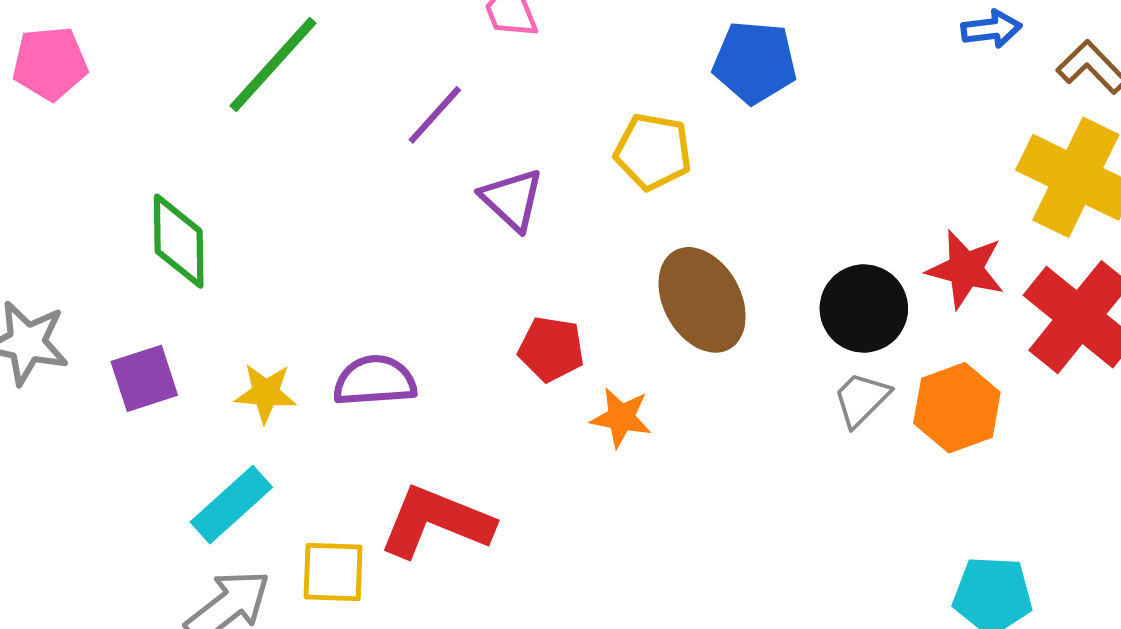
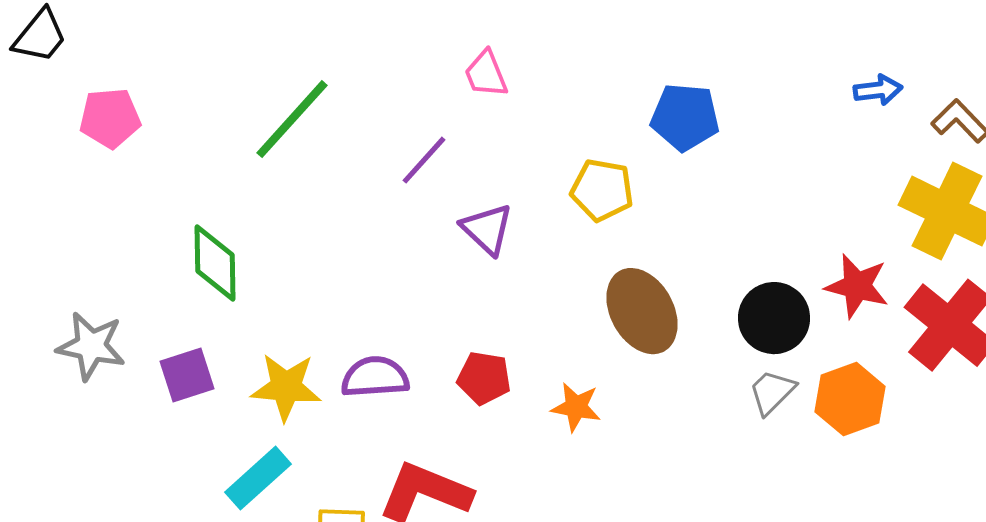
red pentagon: (551, 349) -> (484, 378), moved
yellow star: (266, 393) -> (286, 387), size x1.4

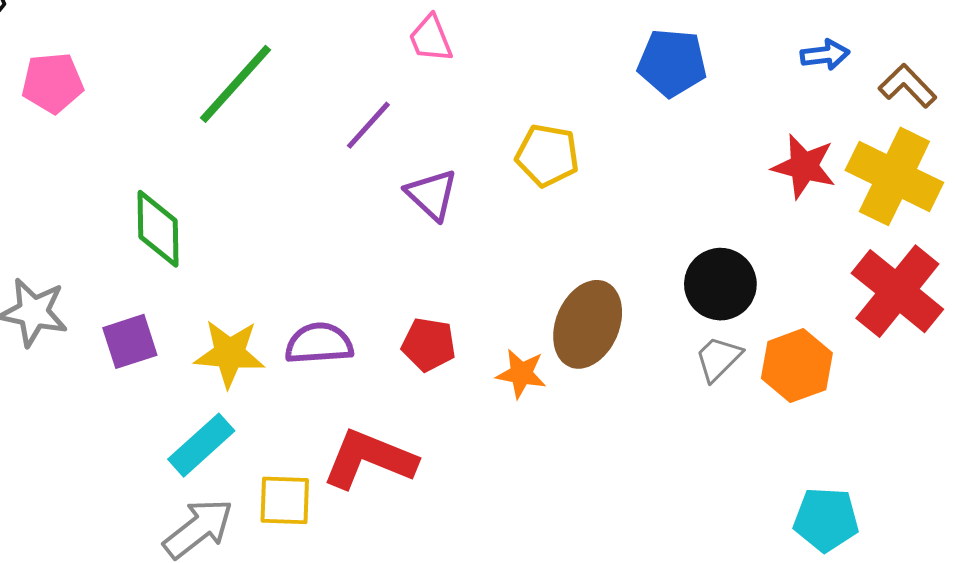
blue pentagon: (685, 117) -> (672, 63), moved
red star: (857, 286) -> (804, 166), moved
brown ellipse: (642, 311) -> (588, 324), moved, turned 52

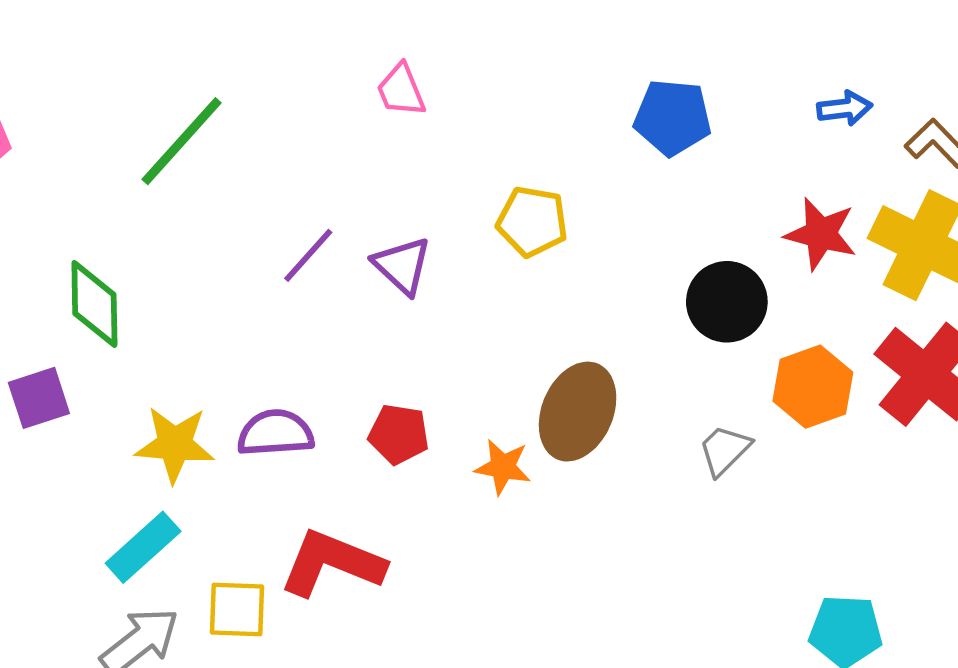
purple line: (368, 125) -> (308, 255), moved
black circle: (720, 284) -> (727, 302), moved
purple square: (130, 341) -> (39, 398), moved
orange hexagon: (797, 366) -> (813, 387), moved

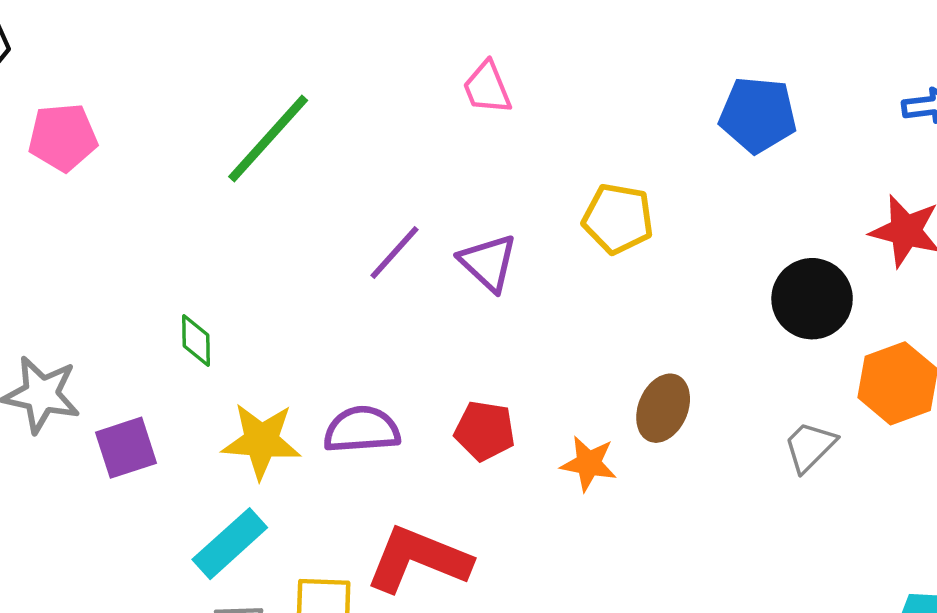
green diamond: (94, 304) -> (196, 340), moved, size x0.6
purple square: (39, 398) -> (126, 448), moved
brown ellipse: (578, 412) -> (663, 408), size x0.7

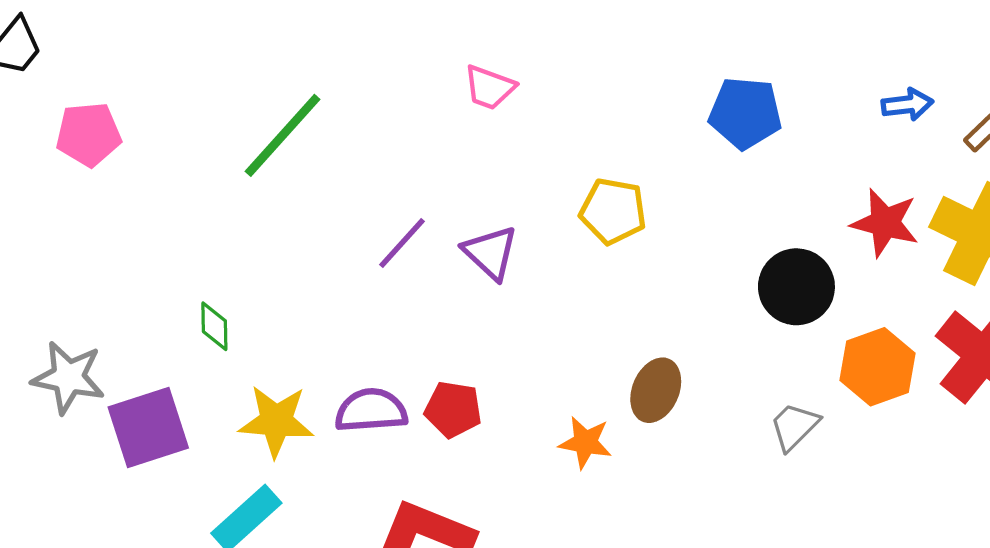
pink trapezoid: (487, 88) -> (489, 87), turned -48
red pentagon: (485, 431) -> (453, 409), moved
purple square: (126, 448) -> (148, 428), size x1.4

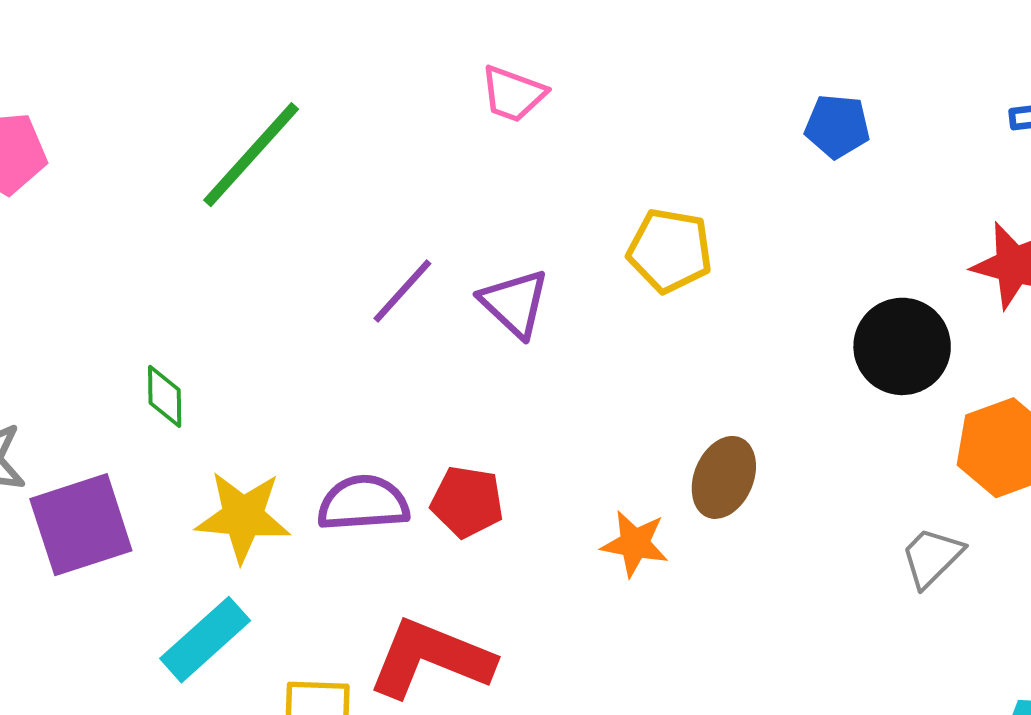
blue pentagon: (745, 113) -> (837, 126), size x0.7
gray trapezoid: (794, 426) -> (932, 557), moved

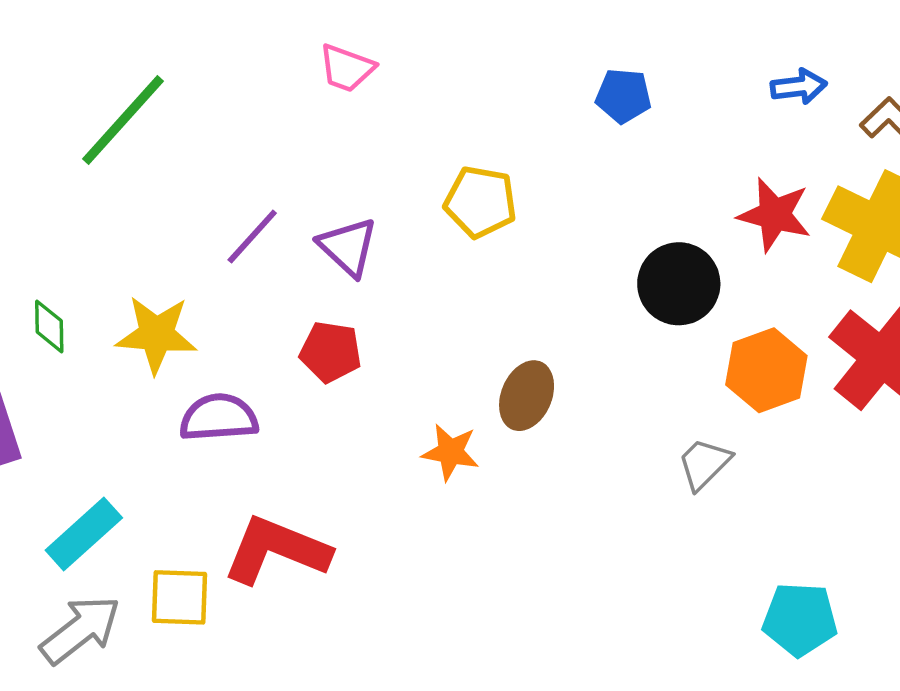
red pentagon: (467, 502) -> (331, 352), moved
yellow star: (243, 517) -> (156, 334), moved

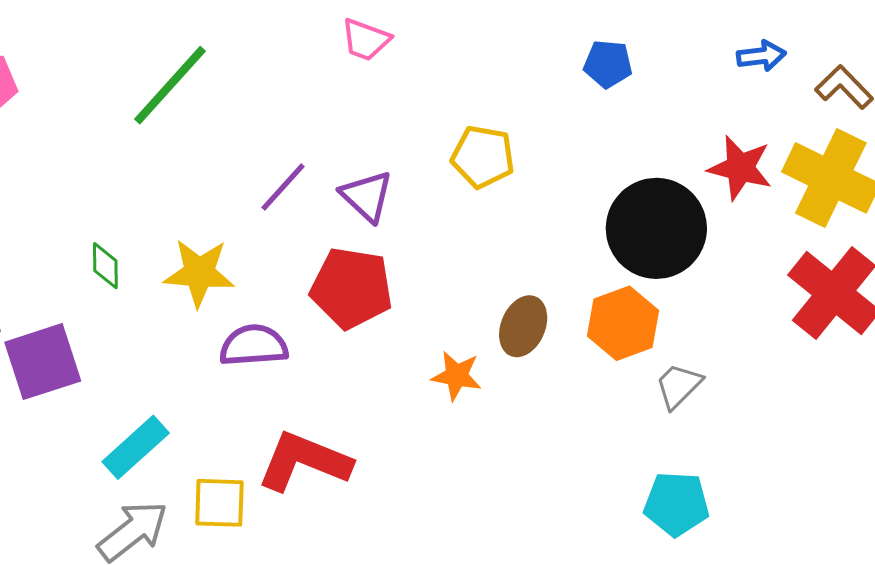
black circle: (679, 284) -> (656, 228), size x1.4
red pentagon: (331, 352) -> (352, 288), size x1.5
orange hexagon: (766, 370) -> (623, 323), moved
cyan pentagon: (800, 619) -> (677, 504), moved

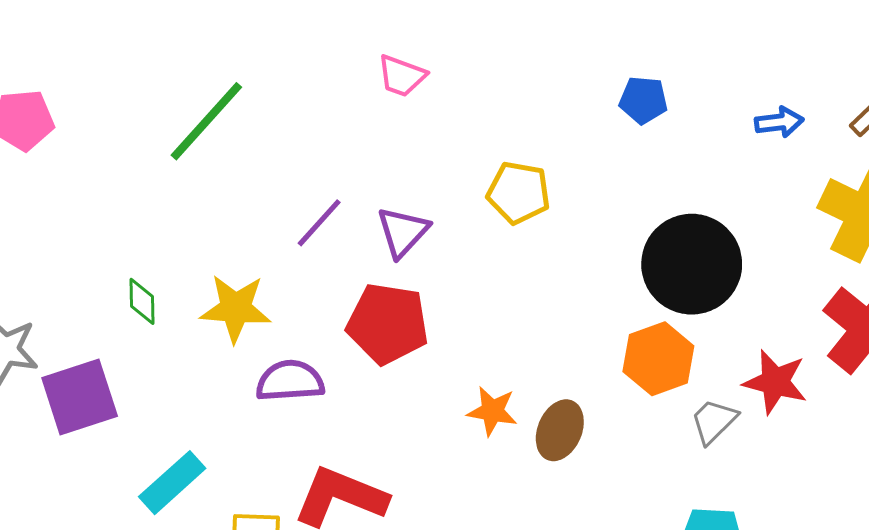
blue arrow: (761, 56) -> (779, 122), moved
red star: (740, 168) -> (775, 382), moved
purple triangle: (367, 196) -> (403, 232), turned 30
brown ellipse: (523, 326) -> (560, 430), moved

